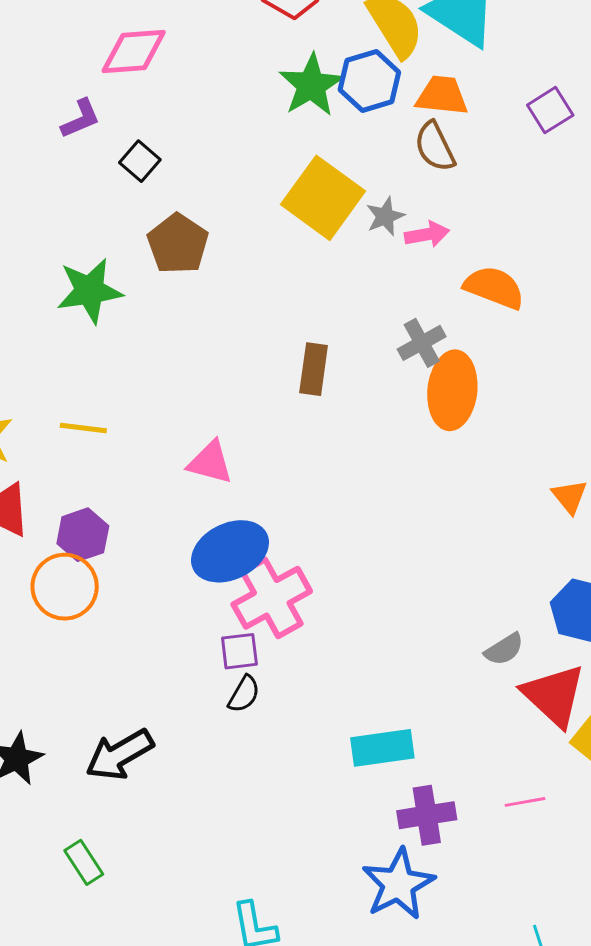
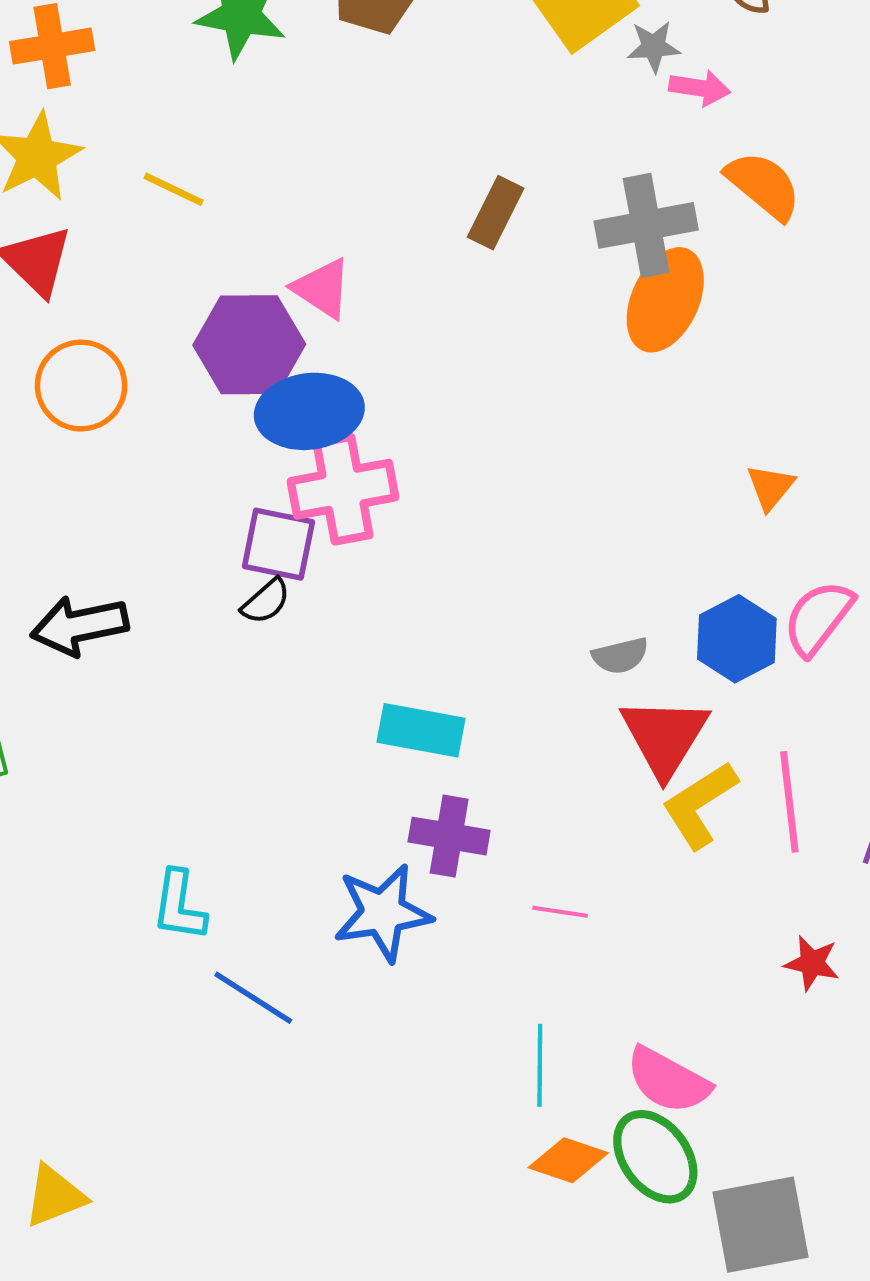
gray cross: (422, 343) -> (646, 225), size x1.5
purple hexagon: (83, 535) -> (249, 345), moved, size x1.5
purple square: (239, 651) -> (278, 544), size x1.4
pink line: (525, 802) -> (560, 912), moved

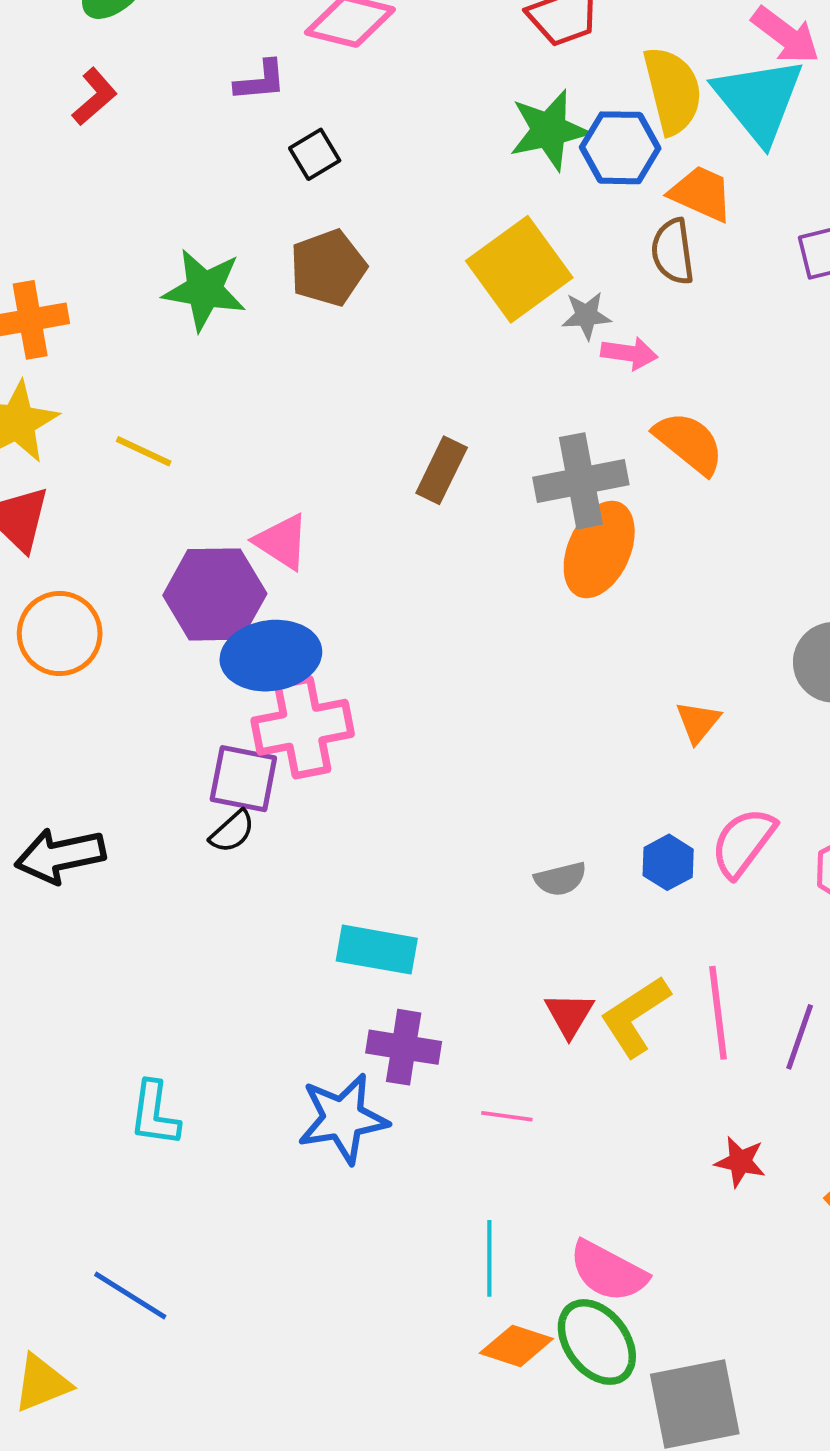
blue hexagon: (737, 639) -> (668, 862), size x0.7
red triangle: (665, 736) -> (569, 1015), moved, size x0.6
blue line: (253, 998) -> (130, 1295), moved

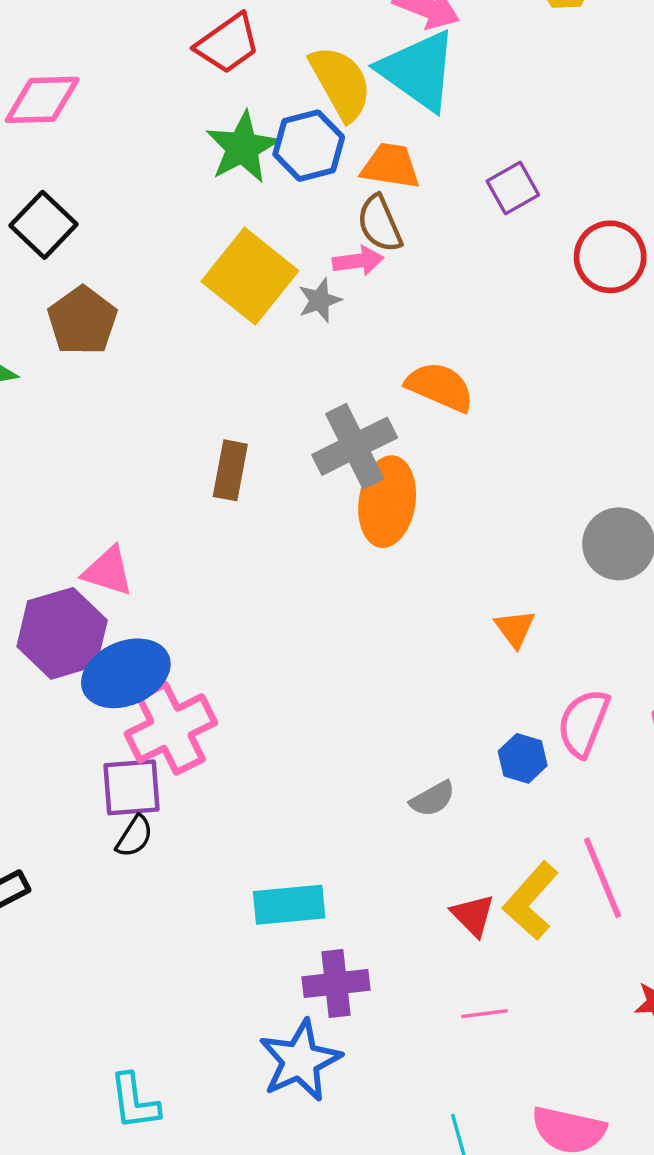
black square: (315, 154) -> (44, 225), size x1.4
pink arrow: (629, 353) -> (358, 261), moved
pink line: (507, 1116) -> (485, 1014), moved

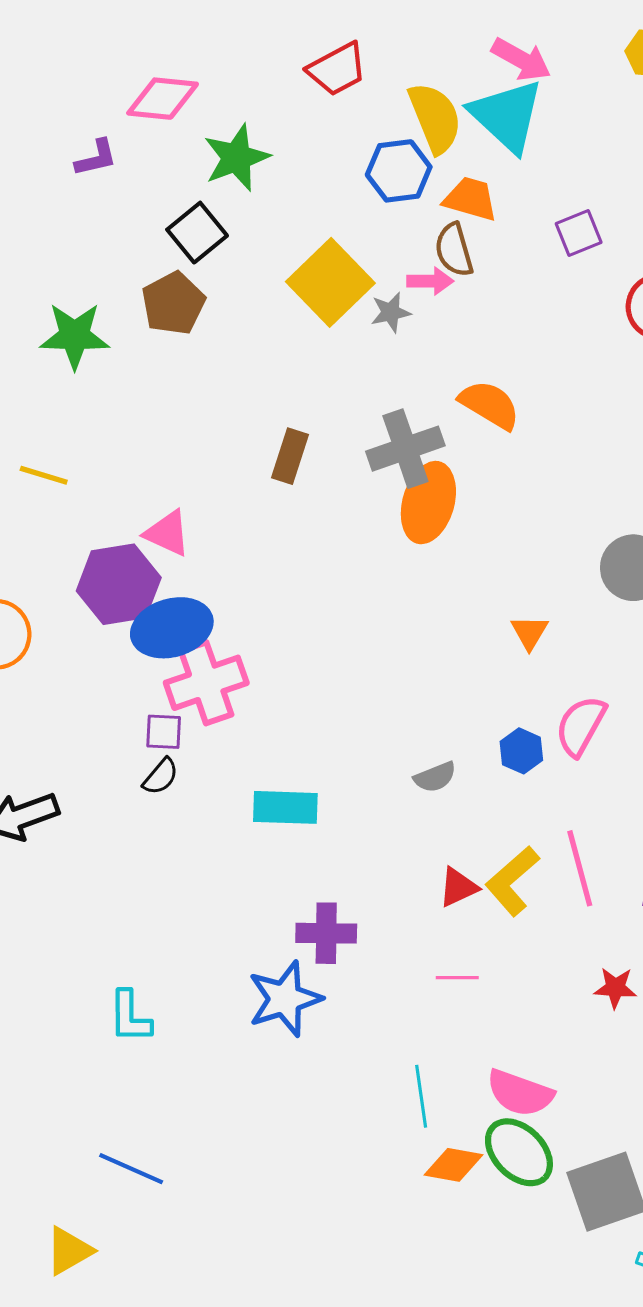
green star: (242, 147) -> (236, 158), moved
black square: (44, 225) -> (197, 233), moved
purple square: (131, 787) -> (164, 732), size x0.7
cyan rectangle: (289, 905) -> (285, 807), moved
red triangle: (473, 915) -> (458, 887), turned 42

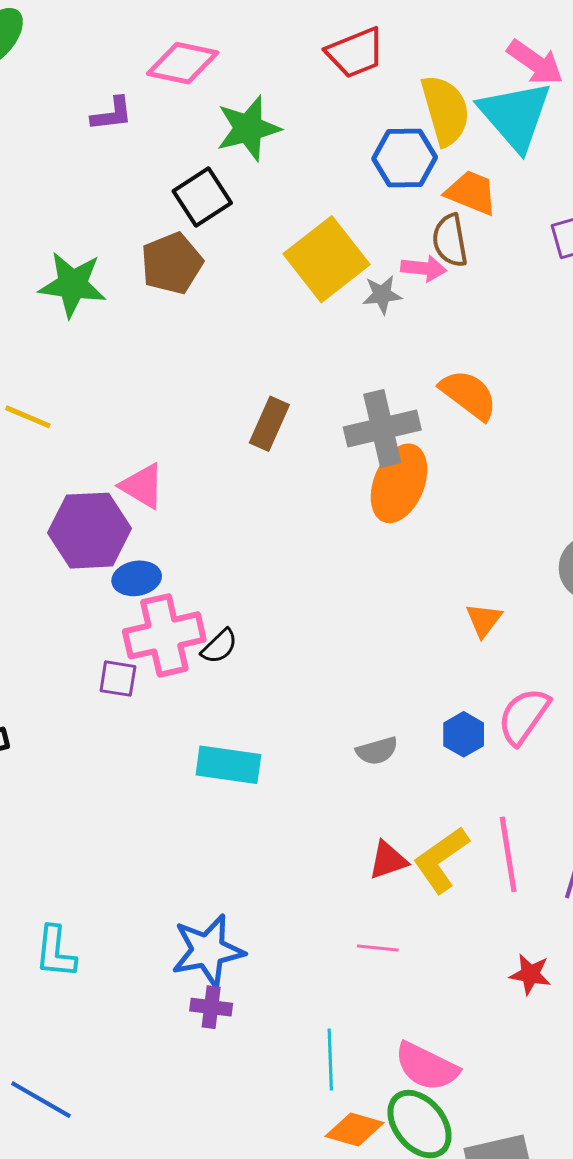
blue ellipse: (172, 628) -> (137, 578), size x0.6
black semicircle: (161, 776) -> (219, 646), moved
purple cross: (326, 933) -> (211, 1007), moved, size x0.7

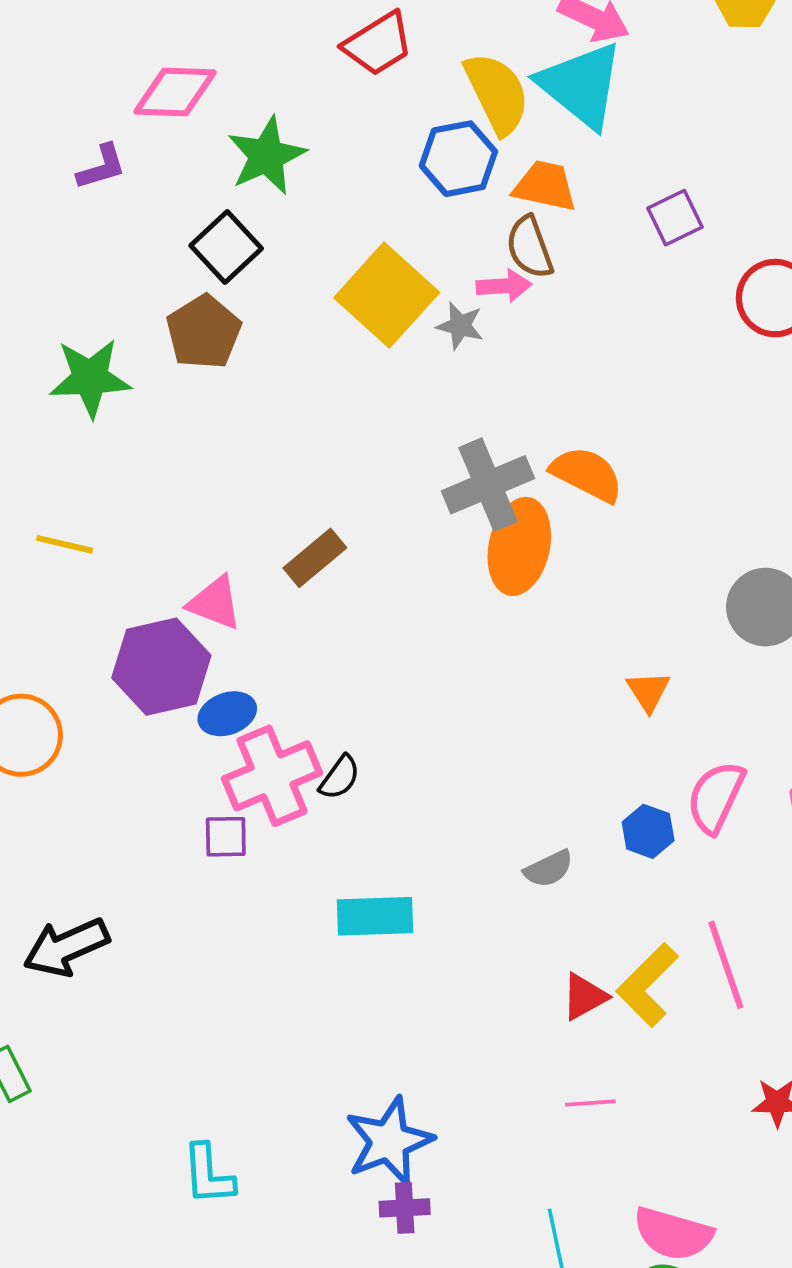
gray star: (382, 295) -> (460, 326), turned 30
orange semicircle: (469, 395) -> (587, 474), moved
brown rectangle: (269, 424) -> (315, 558), moved, turned 36

